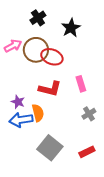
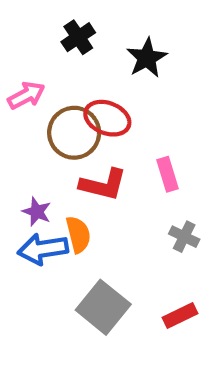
brown circle: (36, 50) -> (74, 133), moved
gray cross: (89, 114) -> (184, 237), turned -32

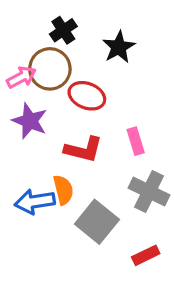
brown circle: (74, 133) -> (50, 69), moved
purple star: (37, 212) -> (30, 121), moved, size x1.5
gray cross: (184, 237) -> (149, 192), size x1.6
gray square: (103, 307) -> (97, 222), moved

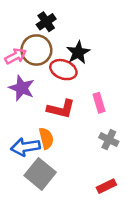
black star: (119, 47) -> (78, 52), moved
gray cross: (149, 192) -> (109, 140), size x0.7
gray square: (97, 222) -> (40, 174), moved

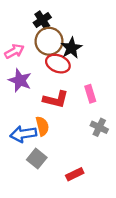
brown circle: (36, 50) -> (49, 41), moved
gray square: (40, 174) -> (37, 159), size x0.7
red rectangle: (106, 186) -> (75, 174), moved

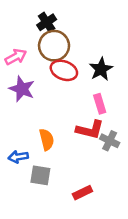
black star: (71, 48) -> (101, 69), moved
red L-shape: (56, 99) -> (90, 130), moved
blue arrow: (23, 134) -> (18, 157), moved, size x0.7
gray square: (37, 159) -> (40, 175), turned -30

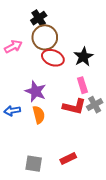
purple star: (22, 89) -> (36, 91), moved
gray cross: (110, 141) -> (95, 105), moved, turned 35
blue arrow: (18, 157) -> (12, 111), moved
gray square: (40, 175) -> (34, 164), moved

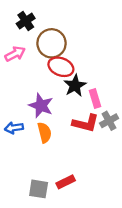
black cross: (39, 18) -> (26, 21), moved
black star: (83, 57) -> (75, 86), moved
red rectangle: (68, 158) -> (66, 182), moved

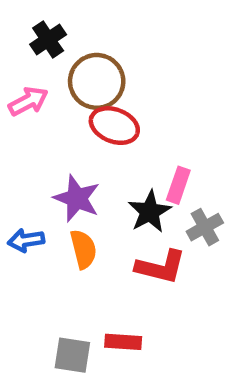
black star: (75, 86) -> (150, 212), moved
pink rectangle: (95, 98) -> (178, 185), turned 36
red L-shape: (86, 123) -> (161, 267), moved
red rectangle: (66, 182) -> (123, 342), turned 30

